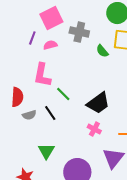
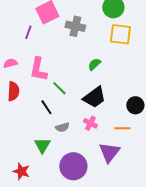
pink semicircle: (50, 45) -> (10, 63), moved
green semicircle: (102, 51) -> (94, 64), moved, turned 88
gray semicircle: (29, 115) -> (62, 127), moved

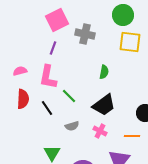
purple line: (28, 32) -> (53, 48), moved
green semicircle: (94, 64) -> (104, 72), turned 144
black line: (46, 107) -> (47, 108), moved
gray semicircle: (62, 127) -> (72, 126), moved

